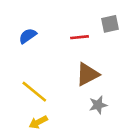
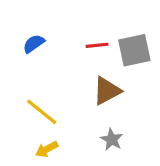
gray square: (110, 24) -> (134, 50), moved, size x1.5
gray star: (98, 105) -> (112, 139), moved, turned -30

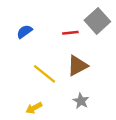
gray square: (134, 50) -> (97, 21), moved, turned -30
yellow line: (42, 112) -> (44, 74), moved

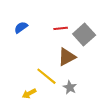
gray square: (97, 21) -> (84, 34), moved
yellow line: (44, 74) -> (46, 76), moved

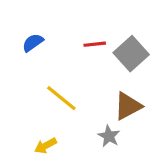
brown triangle: (67, 57) -> (128, 106), moved
yellow line: (46, 76) -> (61, 98), moved

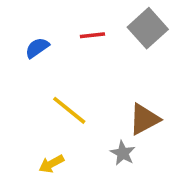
red line: (95, 44) -> (92, 35), moved
gray square: (131, 54) -> (148, 28), moved

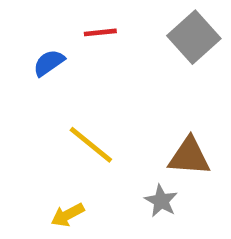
red line: (92, 35) -> (100, 32), moved
brown triangle: (144, 119) -> (189, 156), turned 32

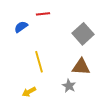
gray square: (194, 37) -> (83, 34), moved
yellow line: (91, 145) -> (39, 62), turned 35

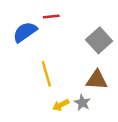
blue semicircle: (21, 27) -> (25, 32), size x1.5
yellow arrow: (29, 92) -> (61, 105), moved

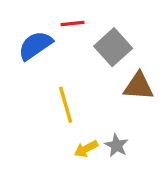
gray square: (99, 40) -> (113, 47), moved
brown triangle: (97, 80) -> (139, 86), moved

